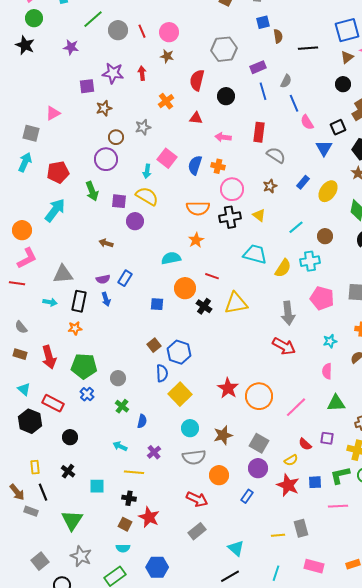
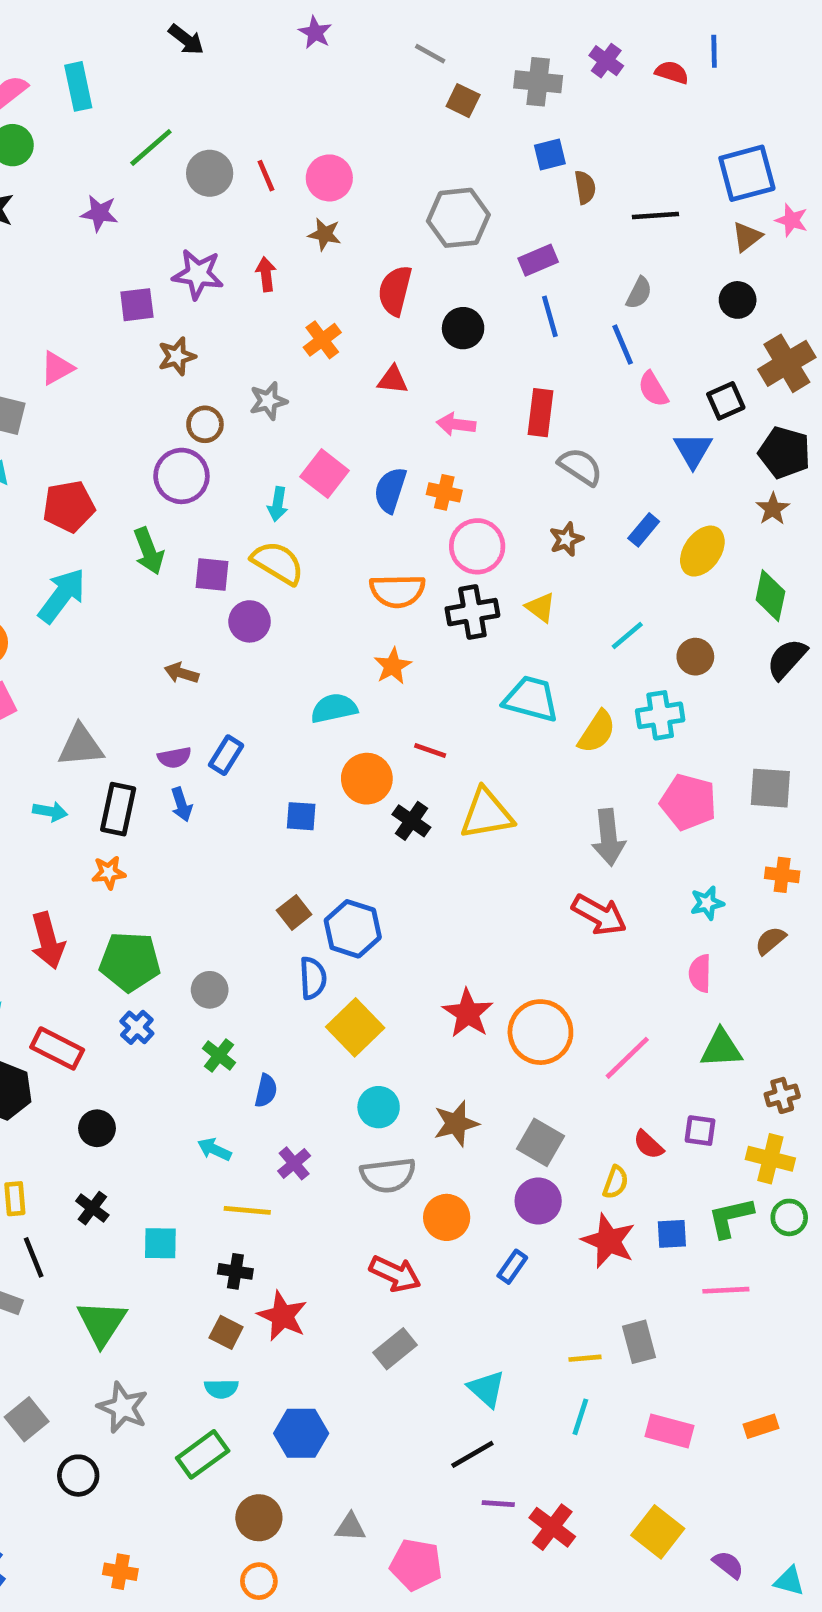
gray semicircle: (286, 81) -> (639, 293), moved
yellow semicircle: (291, 460) -> (616, 1182), turned -40
cyan line: (276, 573) -> (580, 1417), moved

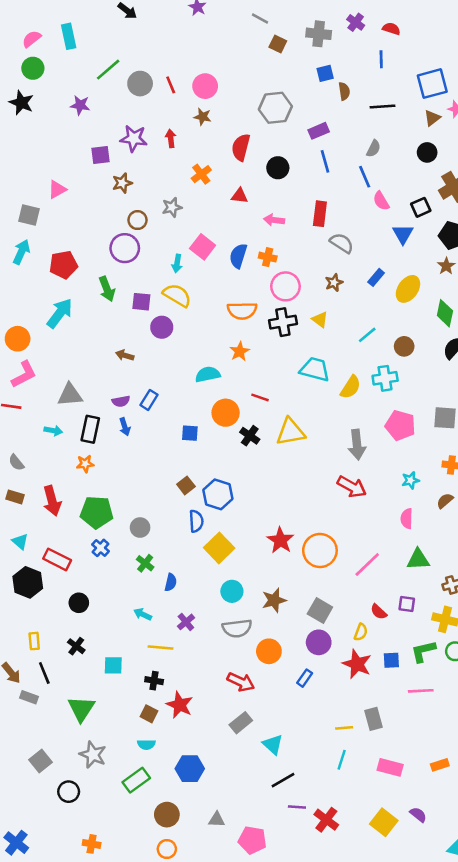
blue line: (714, 51) -> (381, 59), moved
cyan triangle: (487, 1389) -> (273, 744), moved
purple semicircle: (728, 1565) -> (418, 815), moved

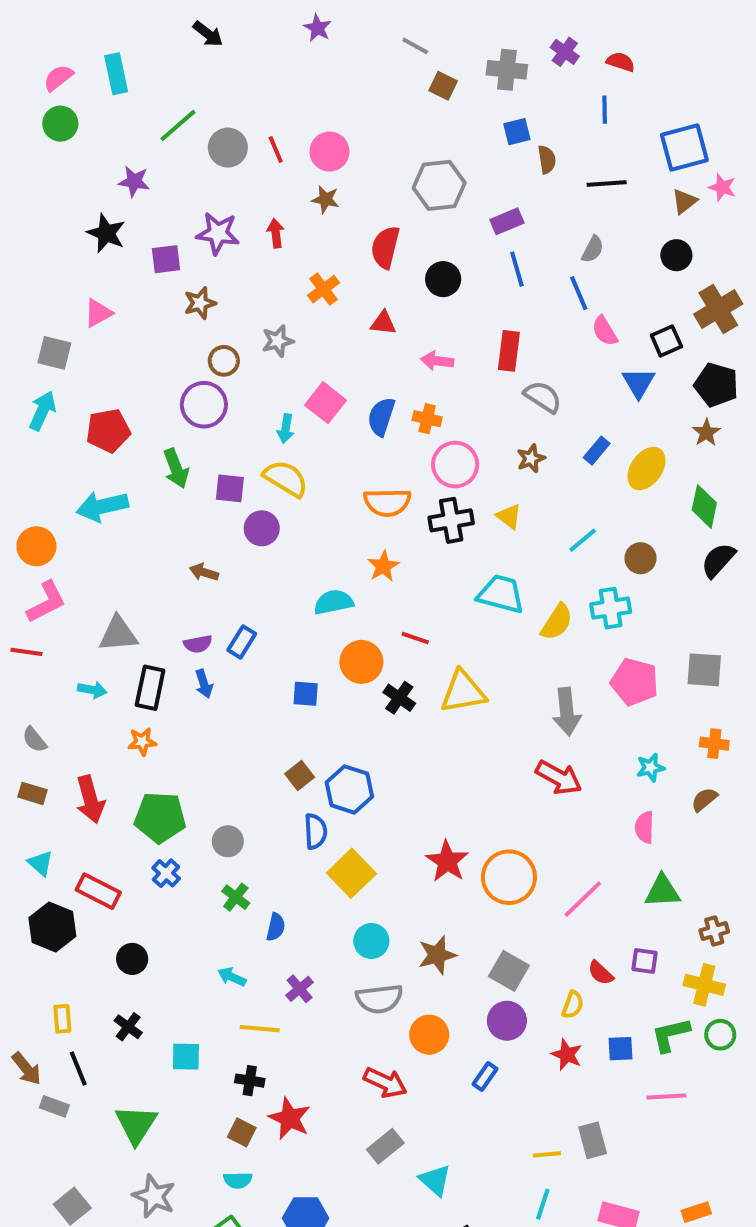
black star: (21, 103) -> (106, 233), moved
cyan arrow: (60, 313) -> (102, 506), turned -140
red star: (357, 664) -> (567, 1055), size x0.7

